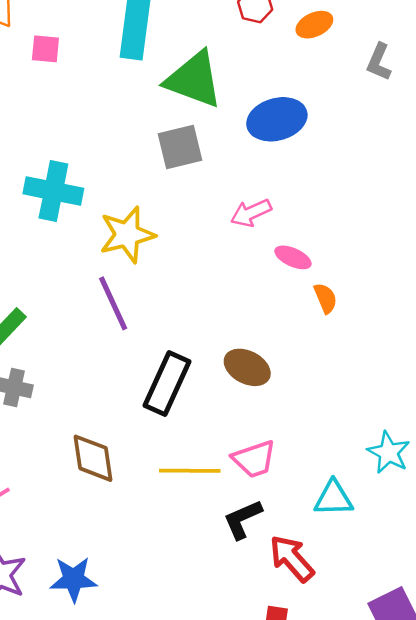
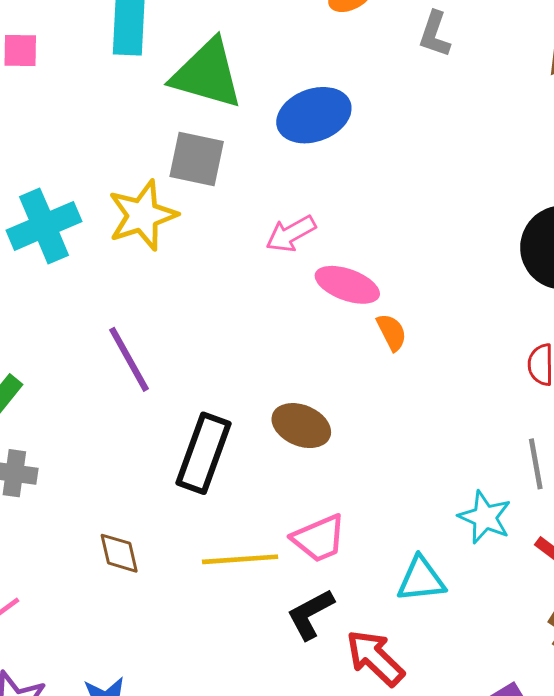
gray square: (180, 147) -> (197, 159), turned 30
cyan cross: (53, 191) -> (44, 226), turned -30
yellow star: (127, 235) -> (142, 215), moved
pink ellipse: (293, 257) -> (347, 285), size x1.4
brown diamond: (93, 458) -> (119, 553), size x0.7

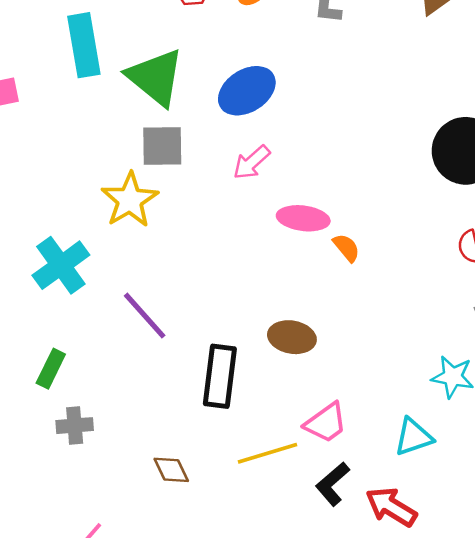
green triangle: (207, 74) -> (156, 77), turned 36
cyan cross: (44, 226) -> (61, 265), moved
pink arrow: (291, 234) -> (252, 162), moved

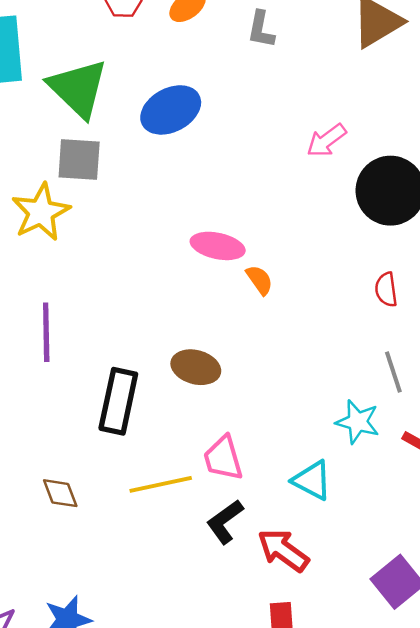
pink arrow: (252, 162) -> (326, 140), moved
purple line: (145, 316) -> (46, 332), turned 36
pink trapezoid: (326, 423) -> (223, 458), turned 105
cyan triangle: (413, 437) -> (312, 480), turned 42

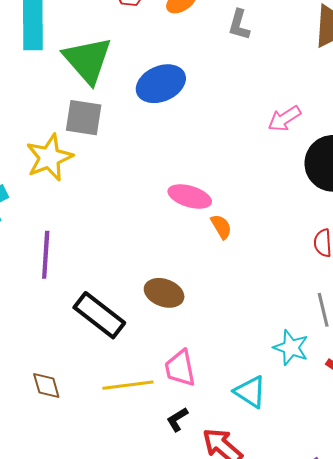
black rectangle: (118, 401) -> (99, 315), turned -69
black L-shape: (225, 522) -> (177, 419), size x0.7

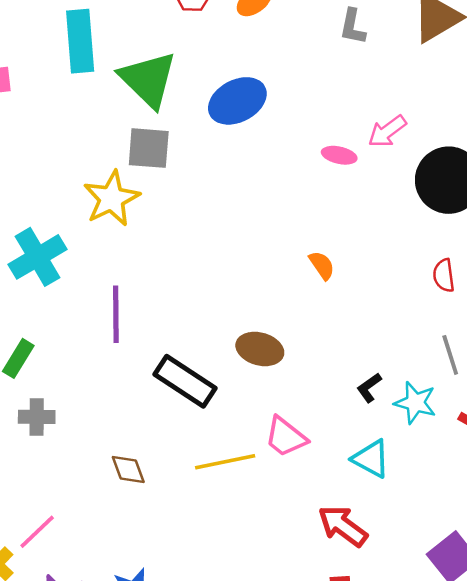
gray L-shape: (239, 25) -> (353, 27), moved
pink ellipse: (190, 197) -> (339, 155), moved, size x0.7
pink trapezoid: (180, 368) -> (286, 437), turned -36
black L-shape: (177, 419) -> (369, 388), moved

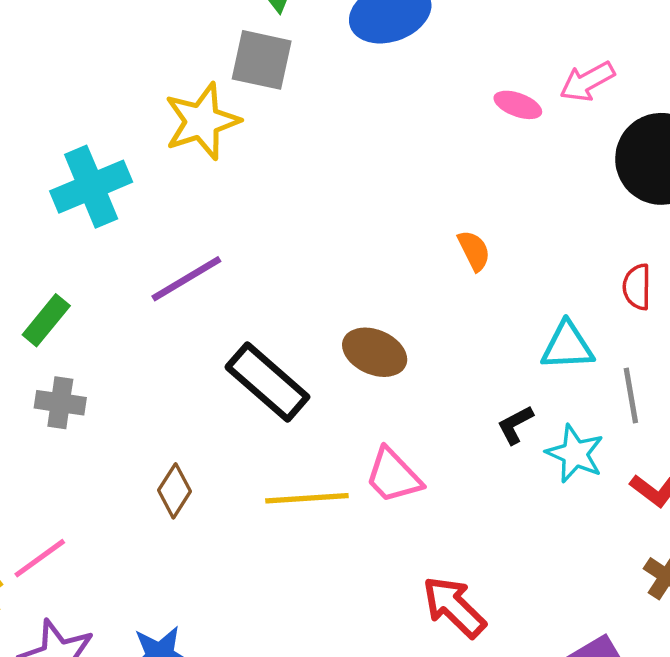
purple line: (116, 314) -> (186, 279), turned 52
cyan triangle: (371, 459) -> (567, 346), moved, turned -39
brown diamond: (128, 470) -> (175, 491), turned 45

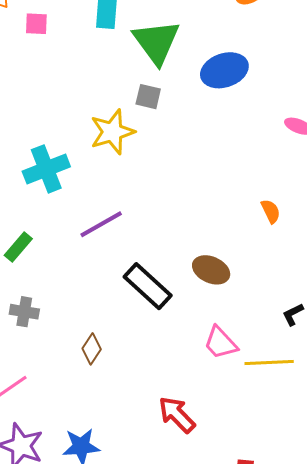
gray square: (262, 60) -> (148, 97), size x0.7
gray cross: (60, 403) -> (24, 312), moved
yellow line: (307, 498) -> (269, 363), moved
red arrow: (454, 607) -> (177, 415), moved

